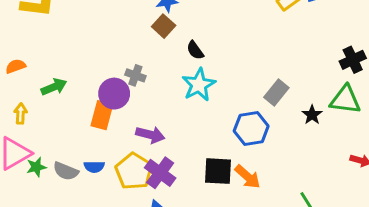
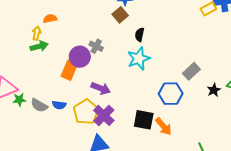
black semicircle: (195, 50) -> (140, 35), turned 40
orange semicircle: (16, 66) -> (50, 19), moved
yellow arrow: (21, 114) -> (37, 33), moved

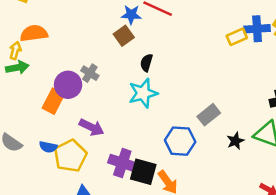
orange semicircle: (50, 19) -> (34, 33), size x1.5
blue semicircle: (59, 105) -> (48, 147), moved
purple cross: (104, 115) -> (122, 163), moved, turned -30

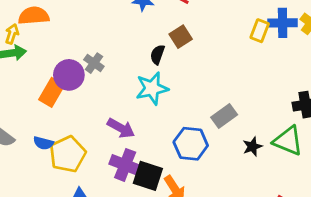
brown square: (124, 36) -> (181, 37), moved
yellow rectangle: (237, 37) -> (260, 31), turned -48
purple arrow: (92, 127) -> (121, 128), moved

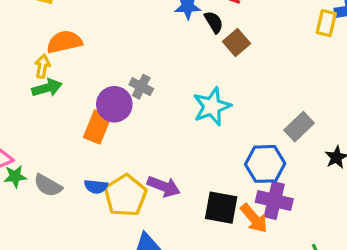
black semicircle: (157, 55) -> (214, 22), moved, turned 138
purple arrow: (121, 128) -> (164, 186), moved
purple cross: (125, 165) -> (274, 201), moved

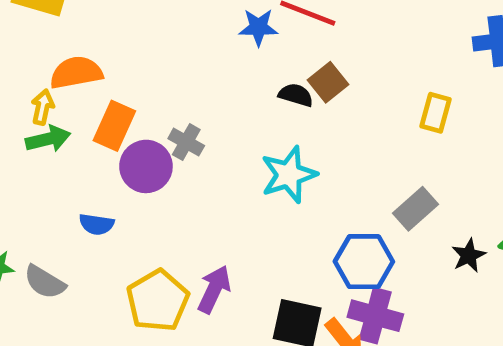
black semicircle: (214, 22) -> (296, 95), moved, turned -45
yellow rectangle: (326, 23) -> (436, 113), moved
orange rectangle: (97, 127) -> (114, 126), moved
purple arrow: (164, 186) -> (214, 289), turned -88
blue semicircle: (96, 187) -> (97, 224), moved

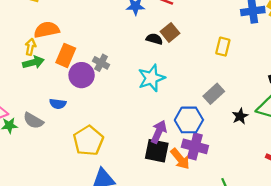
gray semicircle: (45, 282) -> (33, 121), moved
purple arrow: (214, 289) -> (159, 132), moved

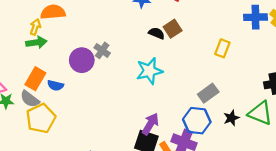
orange rectangle: (66, 55) -> (35, 79), moved
blue hexagon: (189, 120) -> (197, 121), moved
yellow pentagon: (88, 141) -> (41, 118), moved

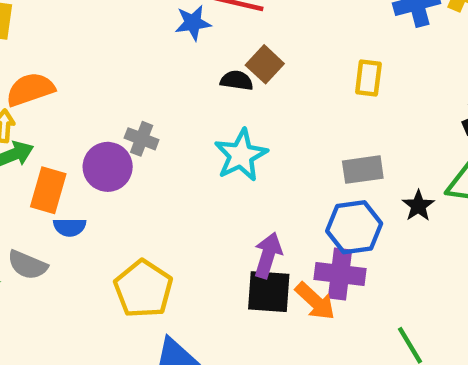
orange rectangle: (35, 79) -> (48, 190), moved
gray rectangle: (208, 93) -> (363, 170), turned 42
yellow pentagon: (41, 118) -> (143, 289), moved

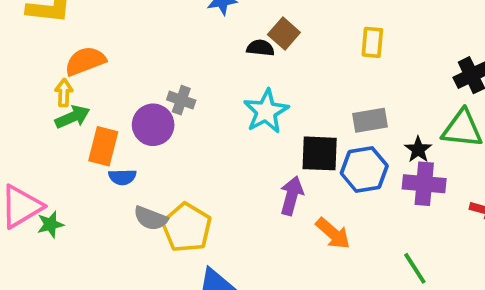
gray semicircle: (27, 265) -> (151, 218), moved
purple cross: (340, 274) -> (424, 184), moved
black square: (269, 292) -> (320, 153), moved

